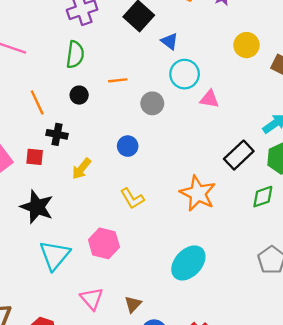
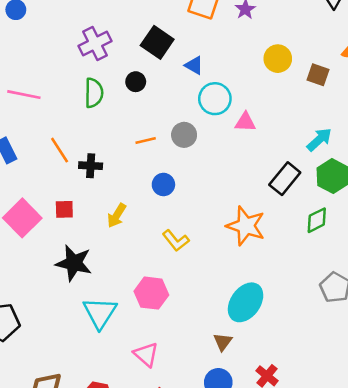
orange line: (118, 80) -> (146, 141), moved
black circle: (79, 95) -> (136, 82), moved
black cross: (57, 134) -> (91, 166), moved
brown triangle: (133, 304) -> (223, 342), moved

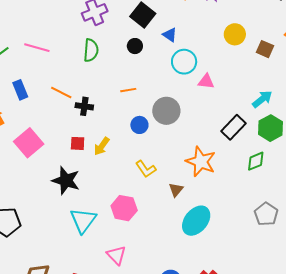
black circle: (136, 82) -> (135, 46), moved
gray circle: (184, 135) -> (166, 111), moved, size x1.4
orange line: (60, 150) -> (61, 93), turned -35
red square: (64, 209) -> (78, 143), moved
brown triangle: (223, 342) -> (176, 190), moved

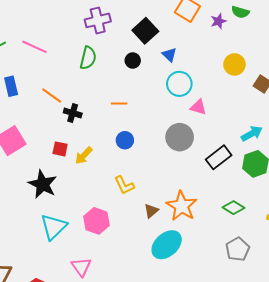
gray circle: (166, 111) -> (180, 137), moved
green diamond: (256, 161) -> (234, 208), moved, turned 45
orange star: (201, 162) -> (182, 206), moved

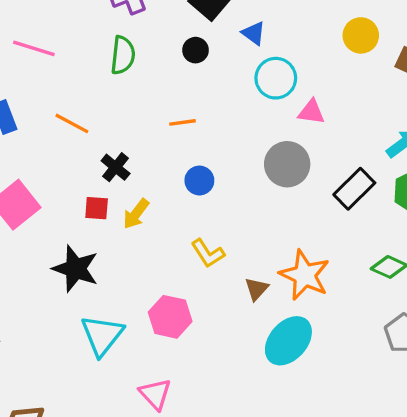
black cross: (73, 113) -> (116, 167), moved, turned 30

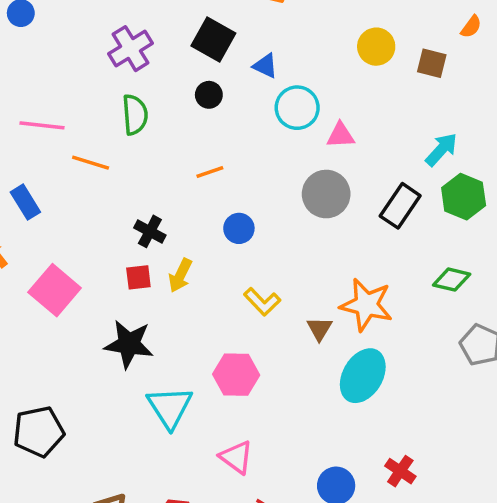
orange line: (72, 123) -> (91, 163), moved

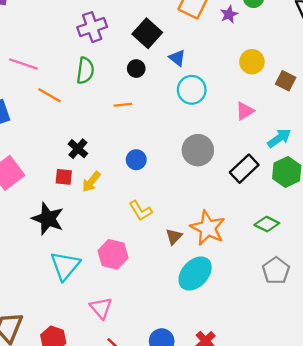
pink triangle: (341, 135) -> (245, 111), moved, turned -42
orange line: (210, 172) -> (123, 105), moved

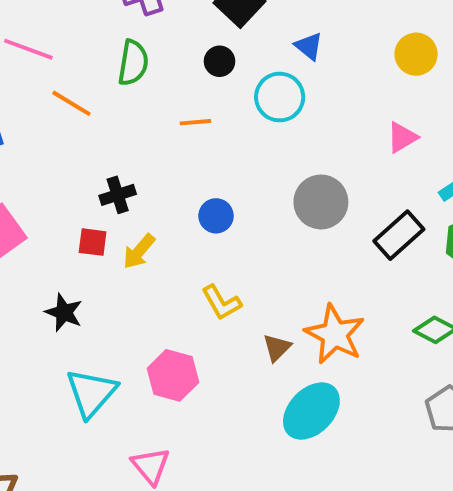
blue triangle: (177, 58) -> (309, 46), moved
cyan circle: (192, 90) -> (280, 97), moved
black cross: (78, 149) -> (118, 195), turned 30
black star: (48, 219) -> (64, 312), size x0.7

